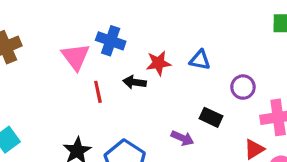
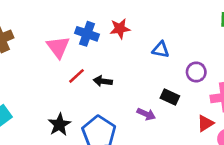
red star: (158, 63) -> (120, 29), moved
black arrow: (135, 82) -> (103, 81), moved
red line: (98, 92) -> (77, 76), turned 60

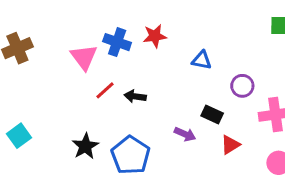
red triangle: (205, 123) -> (230, 145), moved

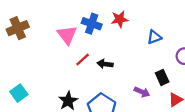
blue triangle: (202, 60) -> (154, 37), turned -32
black rectangle: (212, 115) -> (162, 77), turned 40

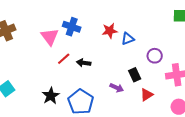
red star: (120, 19) -> (110, 31), moved

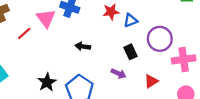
purple circle: (155, 56) -> (160, 39), size x1.5
red line: (64, 59) -> (24, 33), moved
black rectangle: (135, 75) -> (130, 52), moved

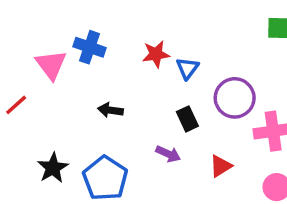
blue triangle: (130, 20) -> (187, 68), turned -32
red line: (24, 33) -> (16, 105), moved

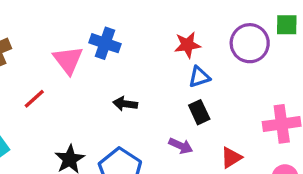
red star: (156, 54) -> (187, 45), moved
blue triangle: (187, 68) -> (199, 77), moved, turned 35
purple circle: (235, 98) -> (250, 43), moved

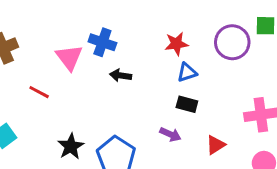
red line: (34, 99) -> (39, 92), turned 70
black arrow: (125, 104) -> (121, 75), moved
black rectangle: (199, 112) -> (187, 104), turned -50

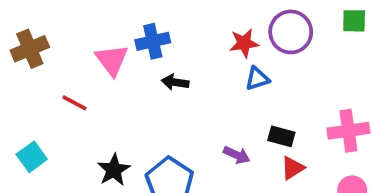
blue cross: (102, 42) -> (153, 41), turned -32
purple circle: (232, 42) -> (291, 32), moved
black rectangle: (187, 104) -> (281, 136), moved

